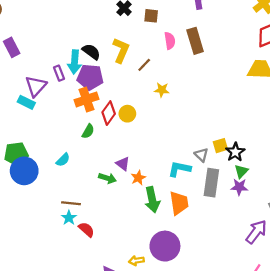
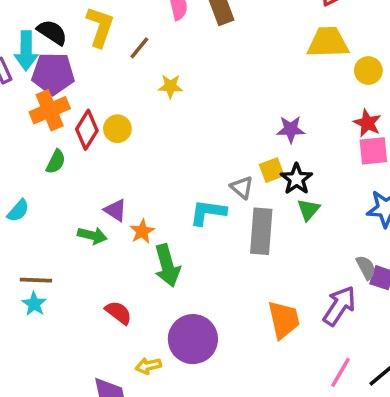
purple star: (239, 187) -> (291, 129), moved
orange trapezoid: (179, 203) -> (284, 320), moved
red semicircle: (86, 230) -> (119, 313), moved

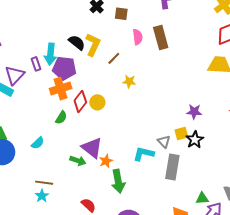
black semicircle: (52, 32) -> (77, 43), moved
purple triangle: (115, 210) -> (92, 148), size x1.6
green triangle: (308, 210) -> (202, 198), moved, turned 40

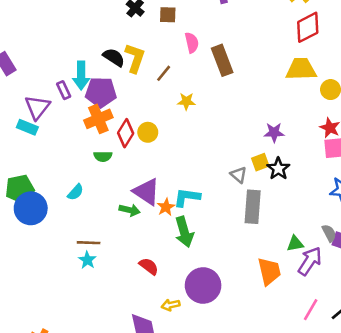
brown rectangle: (161, 38) -> (222, 60), moved
green semicircle: (61, 118) -> (103, 156), turned 64
cyan L-shape: (144, 154) -> (187, 197), moved

